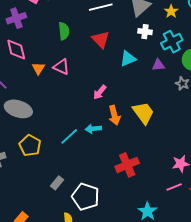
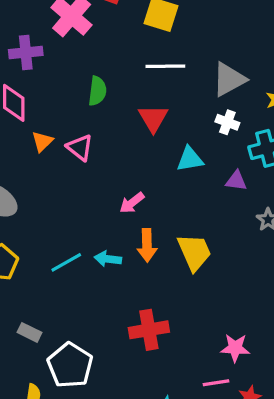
gray rectangle: (57, 183) -> (30, 332), turned 64

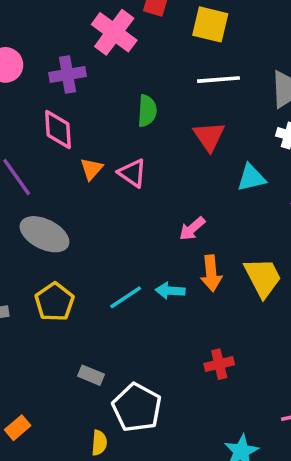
red cross: (149, 330) -> (219, 364), size x0.7

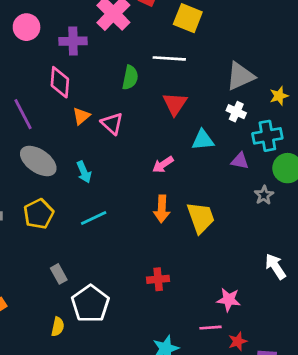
white line: (219, 80) -> (169, 58), moved
pink arrow: (192, 229) -> (163, 165), moved
cyan arrow: (170, 291) -> (84, 172), moved, turned -125
gray rectangle: (91, 375) -> (59, 274), turned 30

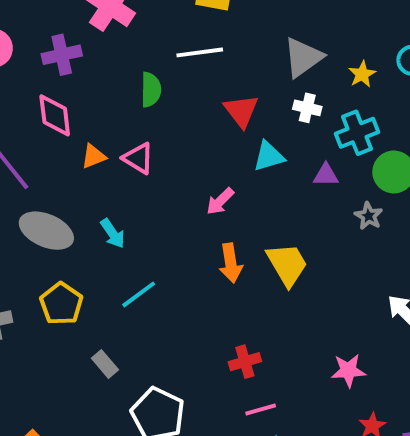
red triangle: (175, 104) -> (241, 111), moved
orange triangle: (81, 116) -> (94, 156), turned 30
gray rectangle: (59, 274) -> (105, 364), moved
pink line: (211, 328) -> (261, 410), moved

